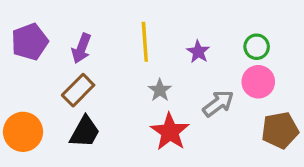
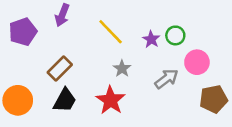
yellow line: (145, 42) -> (111, 32), turned -40
green circle: (257, 47) -> (175, 35), moved
purple arrow: (81, 48) -> (62, 15), moved
red star: (170, 132) -> (111, 100), moved

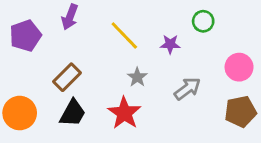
green circle: (175, 35) -> (203, 21), moved
purple star: (151, 39) -> (170, 44), turned -30
pink circle: (197, 62) -> (239, 67), moved

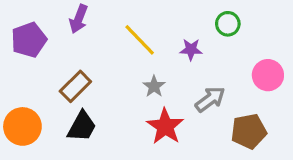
brown pentagon: (240, 112) -> (249, 131), moved
red star: (124, 113) -> (165, 126), moved

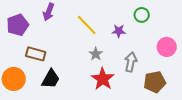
brown rectangle: (75, 86) -> (36, 54), moved, turned 60
gray arrow: (210, 99) -> (131, 62), turned -42

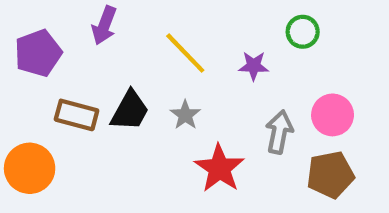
pink circle: (167, 47) -> (333, 115), moved
gray star: (96, 54) -> (185, 115), moved
black trapezoid: (51, 79) -> (130, 111), moved

